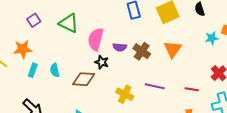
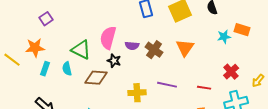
green triangle: (69, 23) -> (81, 50), moved
yellow cross: (125, 94) -> (137, 93), turned -30

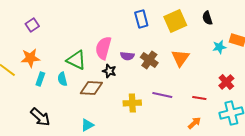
purple square: (46, 19) -> (32, 25), moved

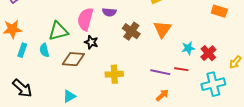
cyan star: (219, 47) -> (188, 48), moved
purple semicircle: (127, 56) -> (109, 12), moved
green triangle: (76, 60) -> (58, 31), turned -40
purple line: (162, 95) -> (160, 72), moved
orange arrow: (194, 123) -> (162, 95), moved

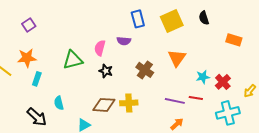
pink semicircle: (85, 19) -> (100, 48), size x0.7
brown cross: (131, 31) -> (145, 70), moved
cyan semicircle: (44, 50) -> (59, 103), moved
brown diamond: (73, 59) -> (104, 105), moved

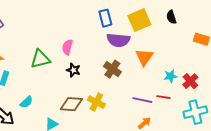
purple semicircle: (124, 41) -> (118, 40), moved, size x1.6
cyan semicircle: (59, 103) -> (26, 102), turned -120
yellow cross: (129, 103) -> (96, 102), turned 30

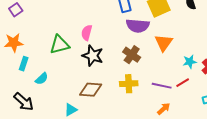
black star: (73, 70) -> (93, 56), size x1.5
red line: (163, 97) -> (183, 83), turned -40
cyan semicircle: (26, 102) -> (42, 79), moved
yellow cross: (96, 102) -> (129, 84), moved, turned -30

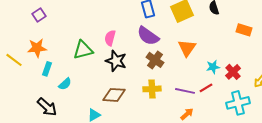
purple semicircle: (138, 26) -> (148, 36), moved, turned 30

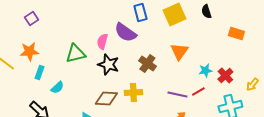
purple semicircle: (148, 36) -> (125, 32), moved
yellow cross: (152, 89) -> (133, 92), moved

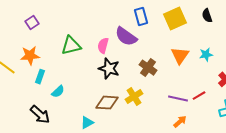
green triangle: (75, 54) -> (71, 46), moved
cyan star: (205, 70) -> (206, 55), moved
yellow cross: (133, 92) -> (134, 97), turned -30

